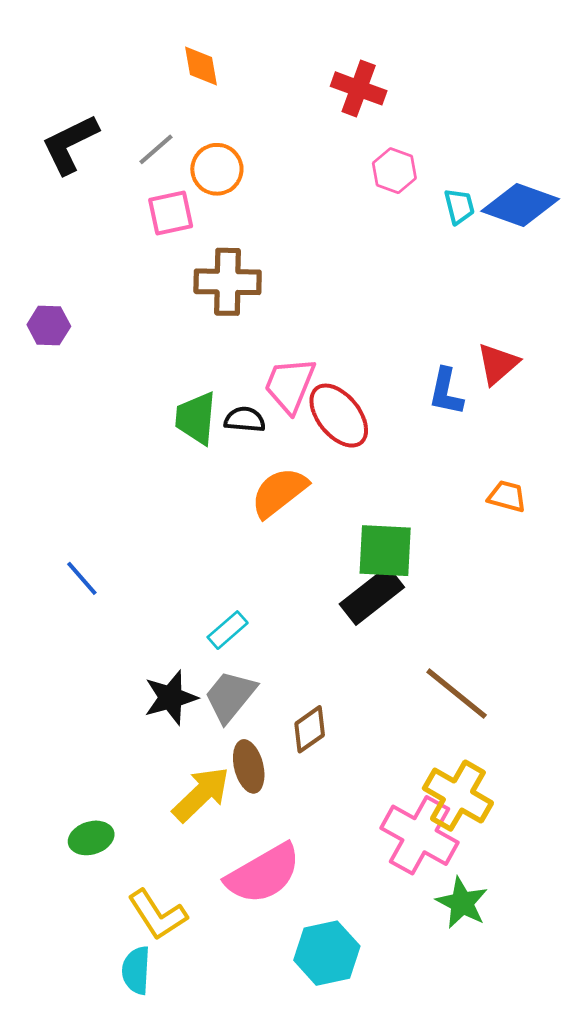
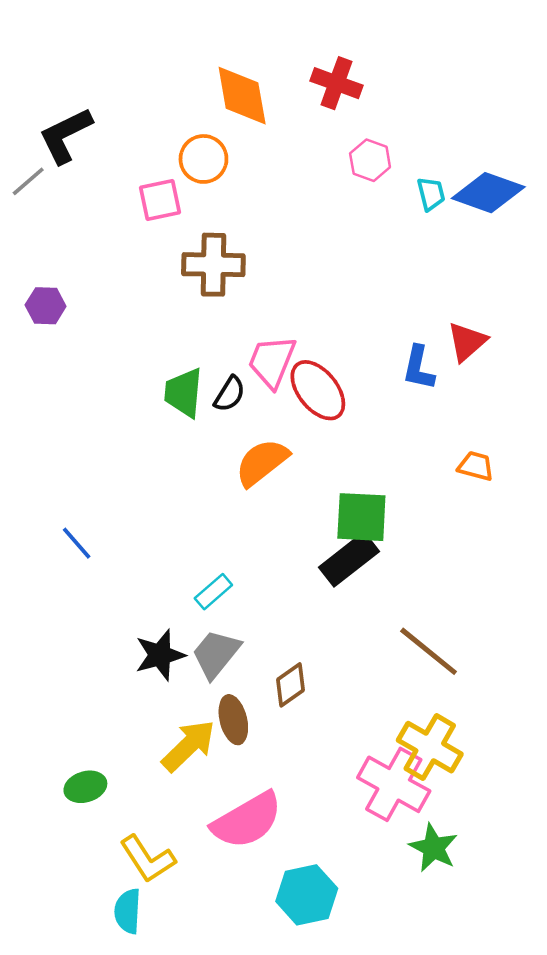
orange diamond: (201, 66) -> (242, 96), moved, size x1.6
gray line: (156, 149) -> (28, 181), moved
black semicircle: (245, 420) -> (230, 394), turned 117

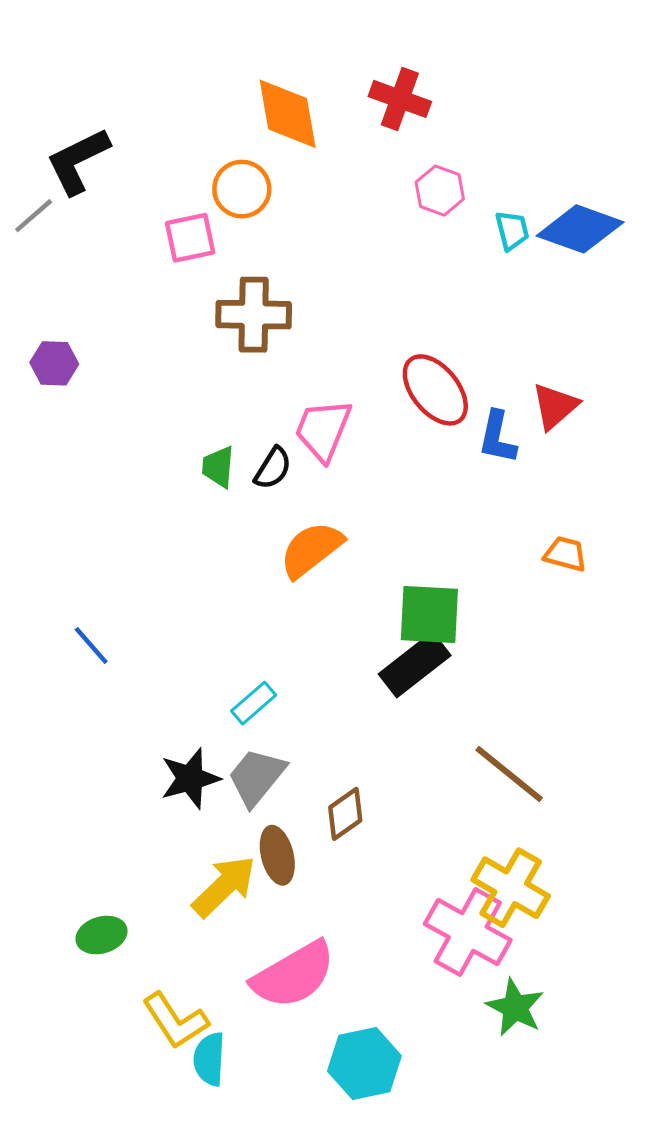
red ellipse: (318, 390) -> (435, 390), moved
green trapezoid: (184, 393) -> (218, 467), size x0.7
cyan semicircle: (128, 911) -> (209, 1059), moved

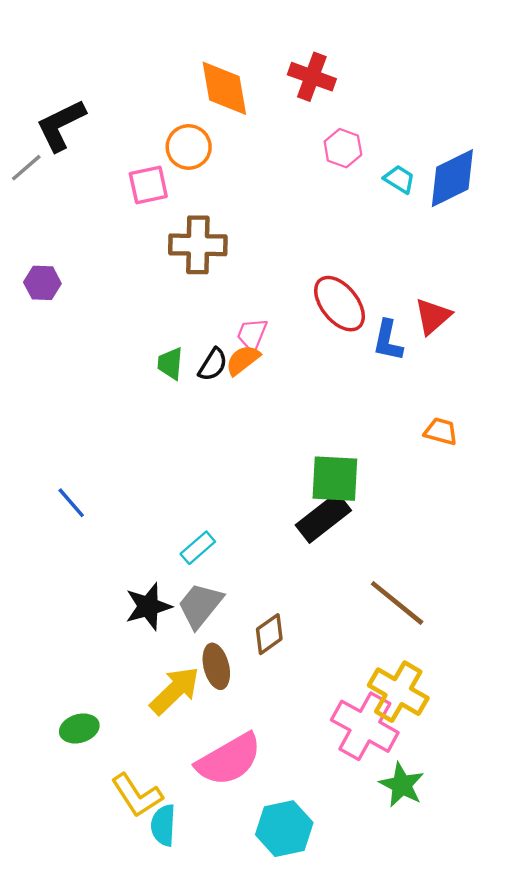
blue diamond: (580, 229) -> (452, 178), turned -46
cyan trapezoid: (512, 230) -> (399, 179), turned -44
pink trapezoid: (323, 430) -> (252, 335), size x0.7
orange semicircle: (311, 549) -> (243, 360), moved, size x0.7

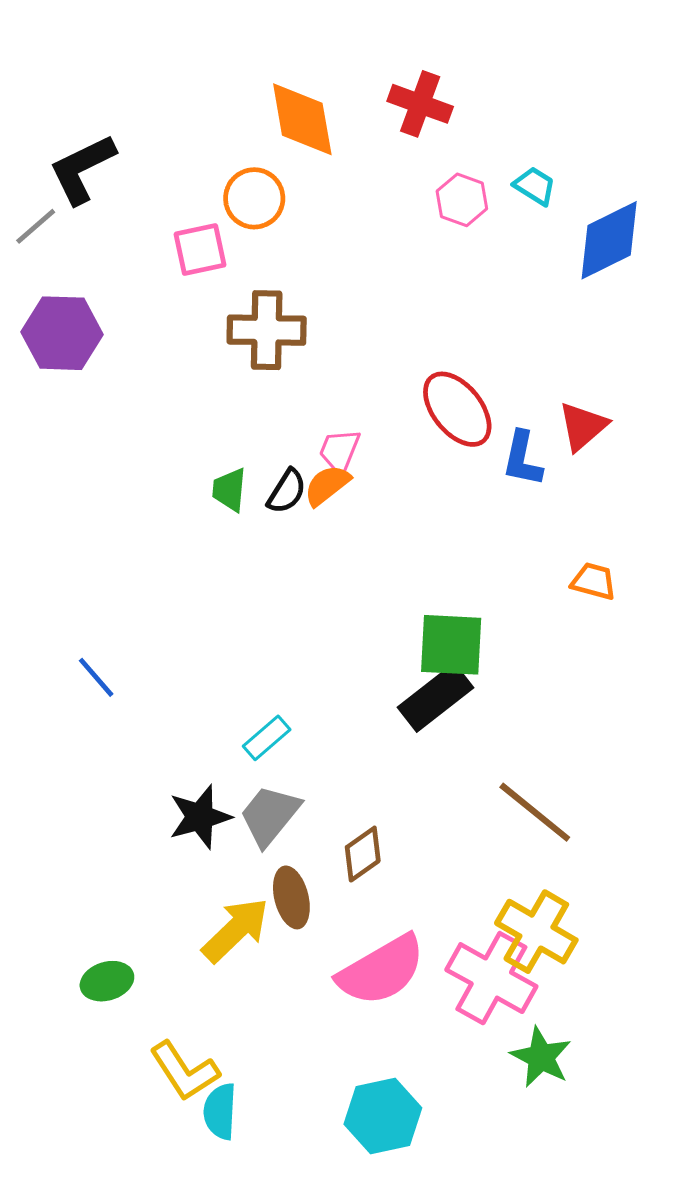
cyan trapezoid: (399, 179) -> (535, 186), moved
purple hexagon: (42, 283) -> (62, 333), moved, size x1.6
pink semicircle: (229, 760) -> (381, 970), moved

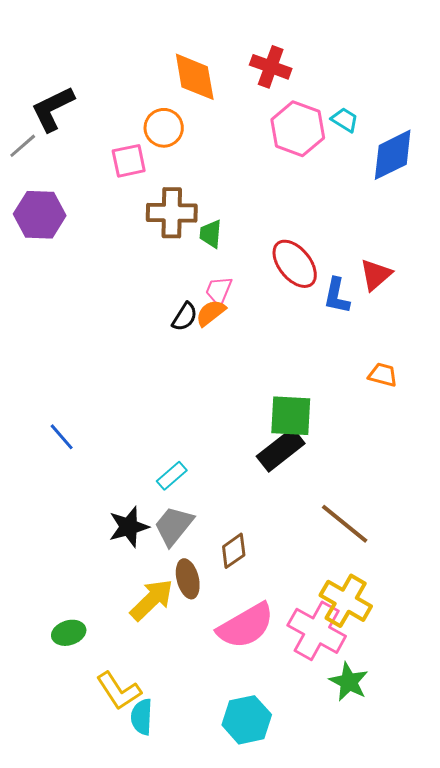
pink hexagon: (462, 200) -> (298, 129), size x1.6
green trapezoid: (229, 490) -> (211, 234), moved

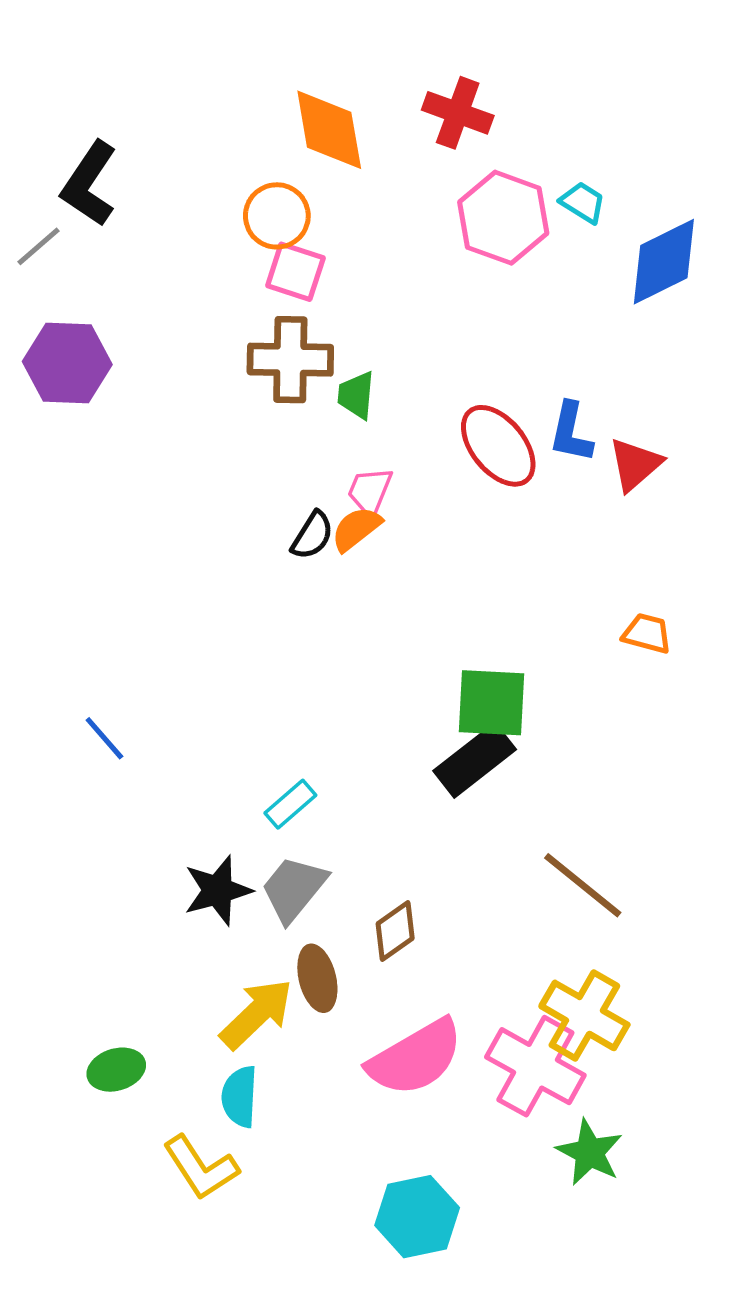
black L-shape: (53, 109) -> (89, 184), turned -30
pink square: (129, 161) -> (295, 272), moved, turned 30
blue L-shape: (337, 296) -> (571, 432), moved
cyan semicircle: (142, 717) -> (240, 1097), moved

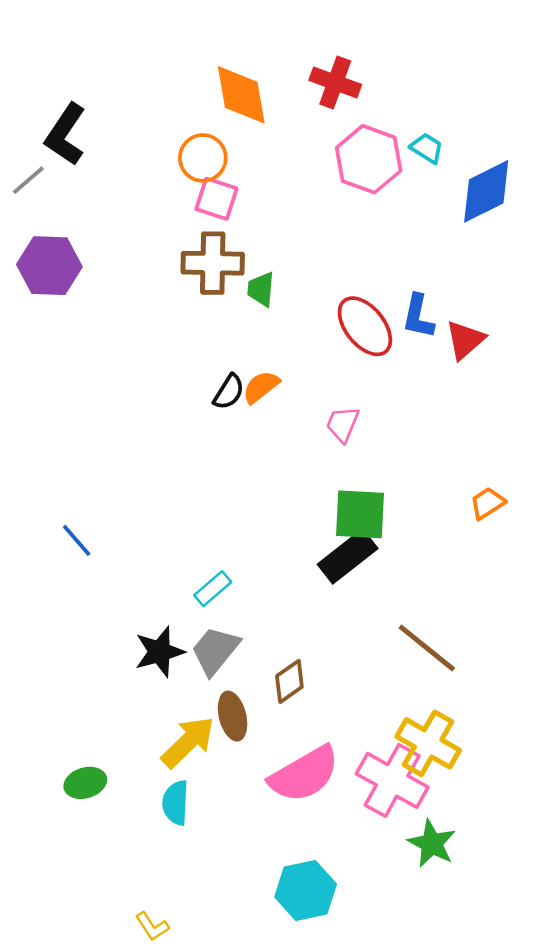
pink trapezoid: (370, 491) -> (343, 424), moved
orange trapezoid: (647, 633) -> (487, 503), moved, turned -48
yellow L-shape: (201, 1168) -> (152, 926), moved, size x0.6

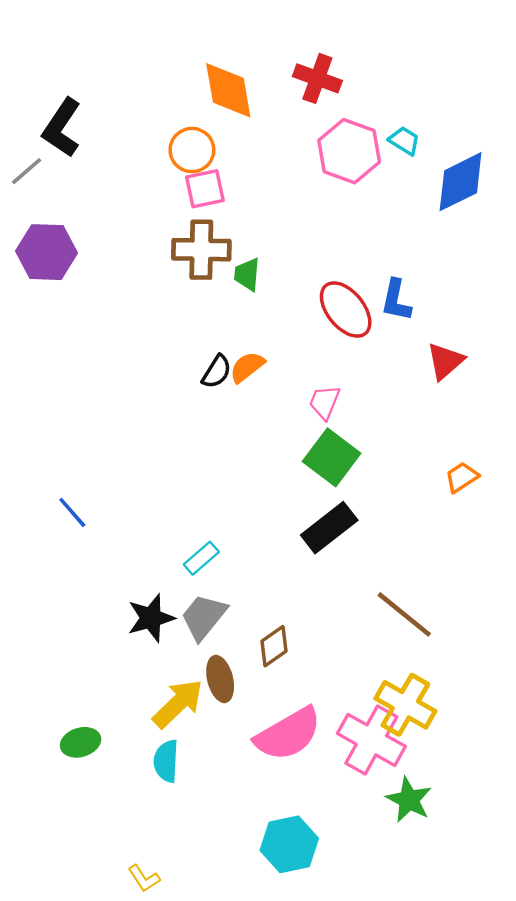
pink square: (216, 199) -> (205, 189), turned -30
red triangle: (465, 340) -> (445, 361), moved
green square: (360, 514) -> (332, 457), moved, turned 34

